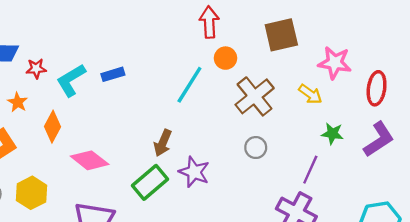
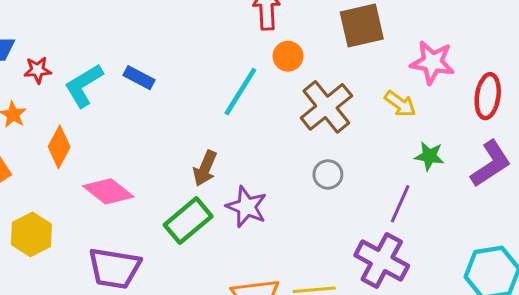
blue rectangle: (113, 74) -> (139, 78), turned 45

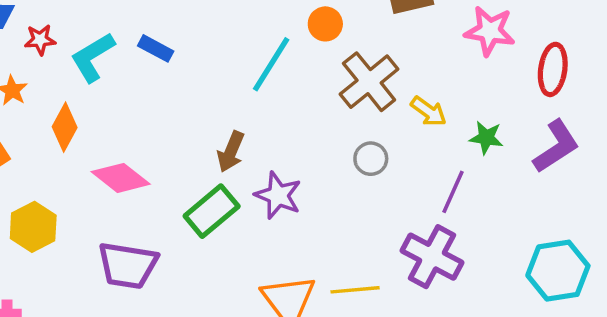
yellow arrow: (400, 104) -> (429, 111), moved

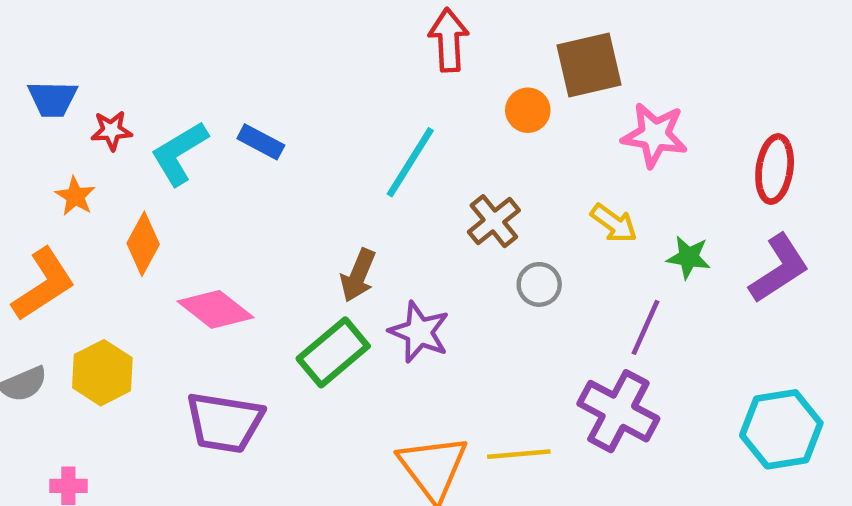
orange circle: (325, 24) -> (528, 110), moved
pink star: (490, 31) -> (655, 135), moved
brown cross: (369, 82) -> (494, 221), moved, size x0.7

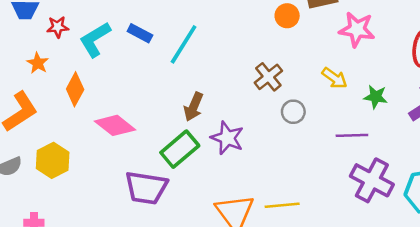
cyan line: (410, 162) -> (184, 44), moved
purple line: (646, 327) -> (352, 135), turned 64
purple cross: (618, 411) -> (372, 180), moved
purple trapezoid: (225, 422) -> (146, 188), moved

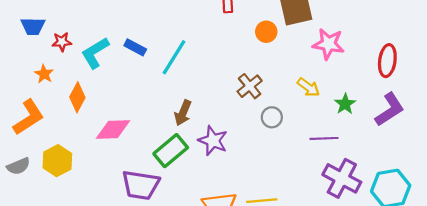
green star: (376, 97) -> (345, 104), turned 30
pink diamond: (115, 125) -> (113, 129), turned -40

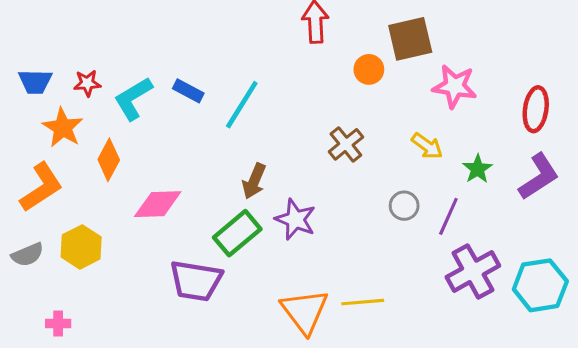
blue trapezoid: (33, 26) -> (35, 82), moved
orange star: (44, 74) -> (63, 128), size x1.5
gray circle: (272, 117) -> (404, 206), moved
purple line: (324, 138) -> (448, 216), turned -64
purple cross: (342, 178) -> (473, 271), turned 33

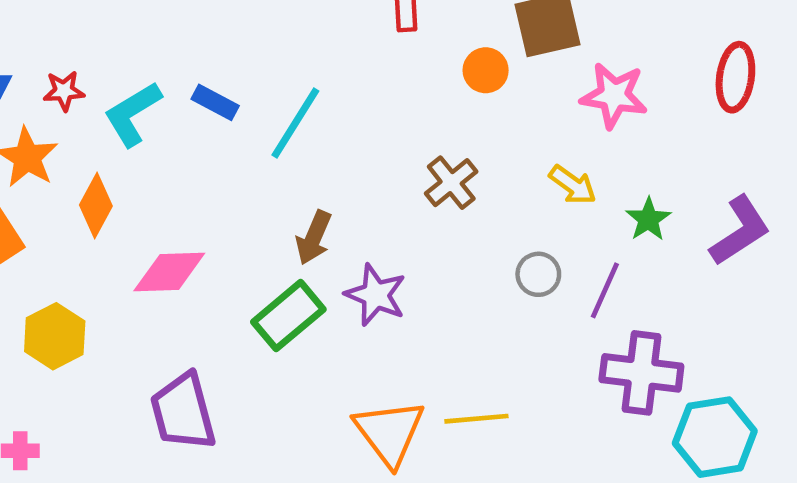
red ellipse: (536, 109) -> (735, 77), moved
purple cross: (473, 271) -> (641, 373), turned 36
purple trapezoid: (196, 281) -> (183, 412), moved, turned 66
cyan hexagon: (540, 285) -> (715, 437), moved

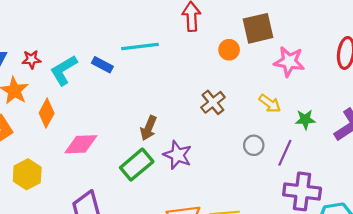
cyan line: (295, 123) -> (140, 47), moved, turned 51
green star: (648, 219) -> (305, 120), turned 30

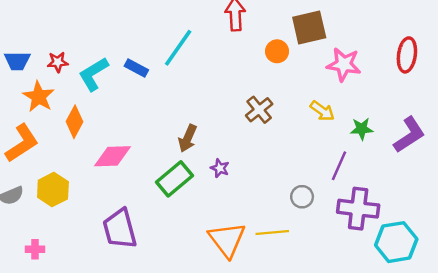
cyan line: (140, 47) -> (178, 48), turned -48
gray circle: (254, 145) -> (302, 197), moved
purple star: (178, 155) -> (220, 168), size x0.6

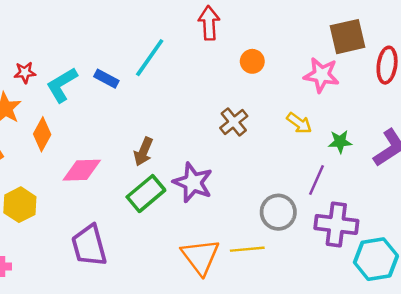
brown square: (309, 27) -> (347, 37), moved
brown arrow: (188, 138) -> (143, 152), moved
purple star: (220, 168) -> (193, 182), size x2.0
gray circle: (302, 197) -> (278, 212), size x1.5

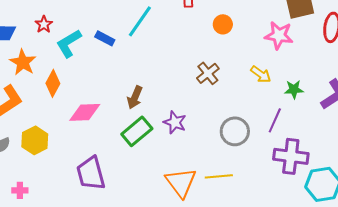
red star: (25, 72) -> (44, 24), moved, turned -30
purple star: (193, 182) -> (175, 122), size x0.7
gray circle: (278, 212) -> (235, 131), moved

